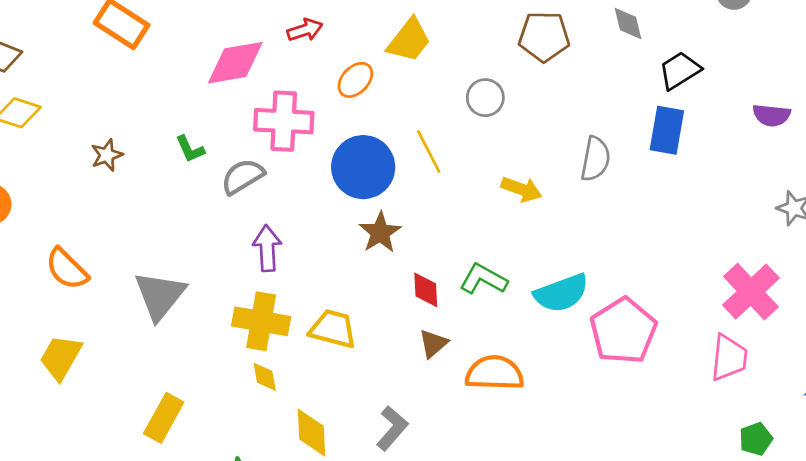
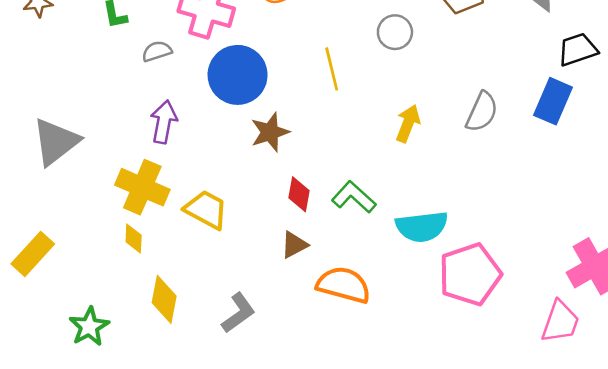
blue circle: (363, 167) -> (238, 75), moved
gray semicircle: (243, 176) -> (157, 51), size x0.7
yellow arrow: (521, 189) -> (408, 123), turned -102

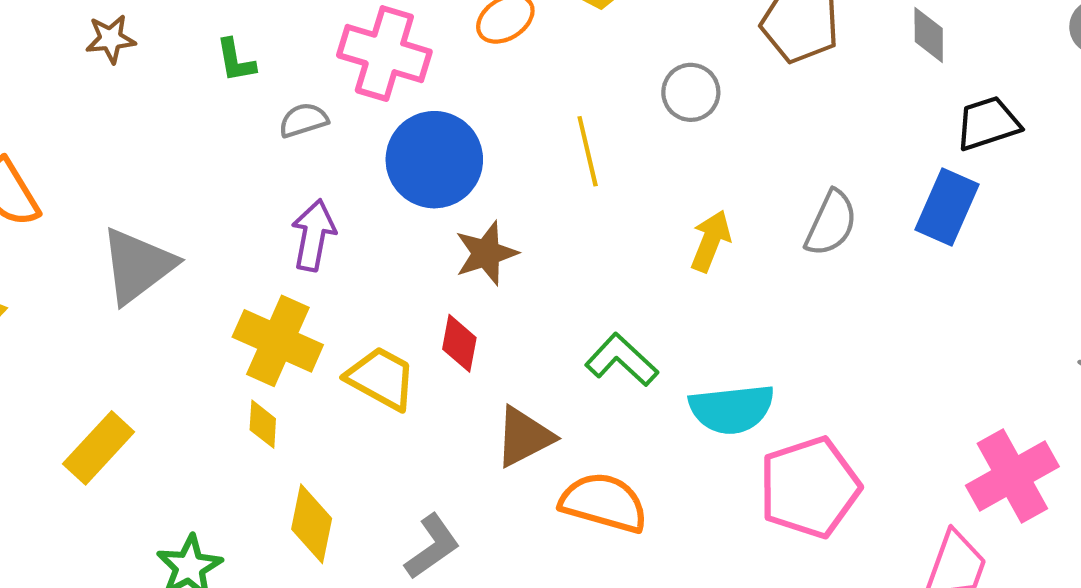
red diamond: (299, 194) -> (459, 343), moved
brown triangle: (294, 245) -> (524, 437), size x1.4

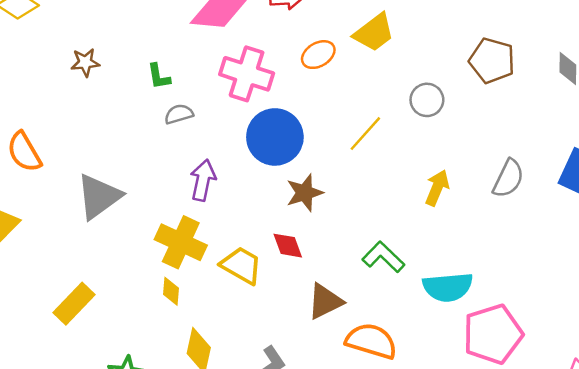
gray semicircle: (303, 120) -> (179, 114), moved
yellow line: (588, 151) -> (365, 134), turned 54
red diamond: (459, 343) -> (288, 246), turned -32

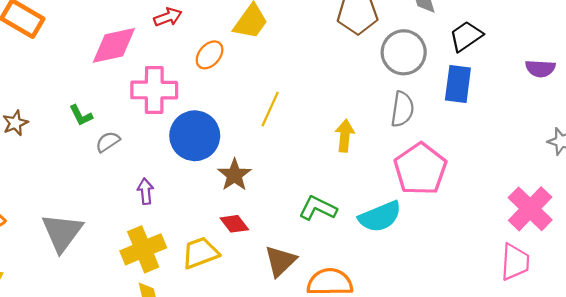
gray circle: (427, 100) -> (404, 52), moved, size x1.5
purple arrow: (203, 180) -> (145, 191), size x0.7
yellow cross: (181, 242) -> (143, 249), turned -30
yellow trapezoid: (241, 265) -> (200, 253), turned -33
pink pentagon: (493, 334) -> (420, 169), moved

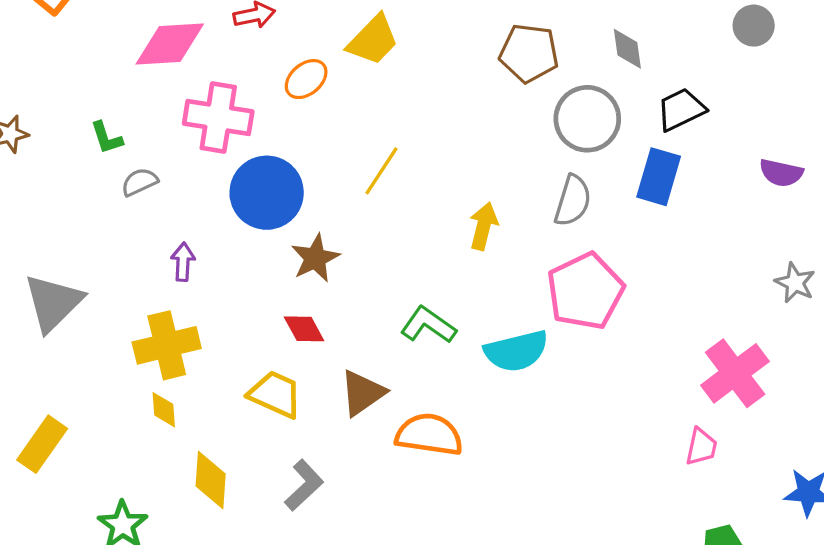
yellow trapezoid: (200, 253) -> (275, 394), moved, turned 36
pink trapezoid: (515, 262) -> (701, 447), size x0.7

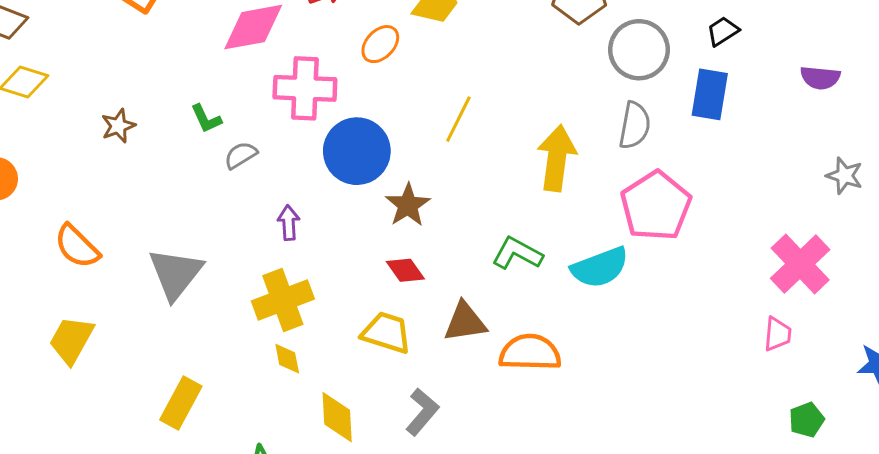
black trapezoid: (681, 109) -> (723, 31), size x0.7
yellow arrow: (483, 226) -> (557, 158), size x1.5
brown triangle: (362, 393) -> (465, 322), turned 33

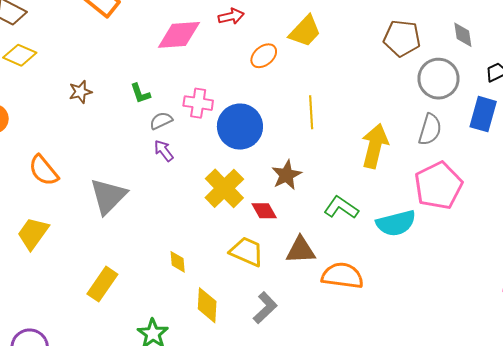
pink cross: (305, 88) -> (198, 103), moved, size x0.7
yellow line: (458, 119) -> (311, 112), turned -36
brown star: (408, 205) -> (286, 175), moved
purple arrow: (289, 223) -> (164, 151), moved, turned -40
yellow cross: (283, 300) -> (224, 188), moved, turned -30

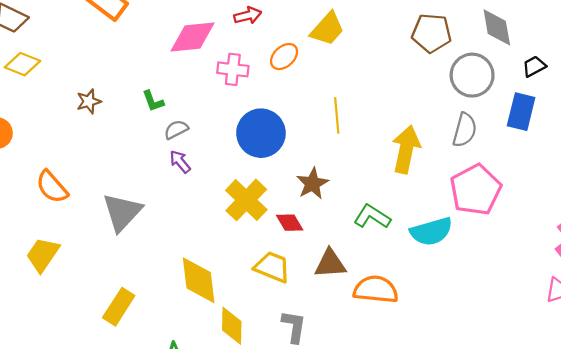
gray diamond: (463, 35) -> (497, 27), size x1.4
pink cross: (198, 103) -> (233, 69), moved
yellow diamond: (178, 262) -> (199, 280), size x2.0
gray L-shape: (265, 308) -> (294, 327), turned -36

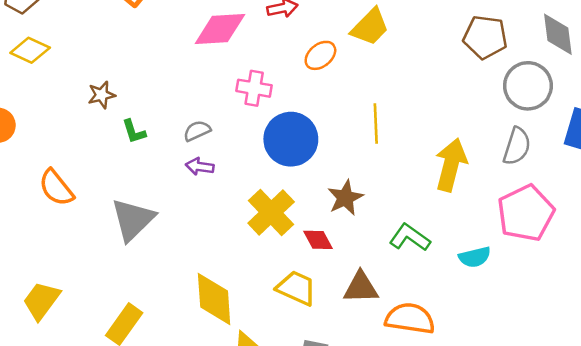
pink cross: (233, 69) -> (254, 88), moved
green L-shape: (153, 101) -> (134, 131), moved
purple arrow: (180, 162) -> (200, 167), turned -45
cyan semicircle: (431, 231) -> (475, 257), size x0.7
yellow trapezoid: (43, 255) -> (41, 300), moved

